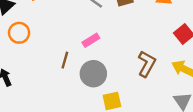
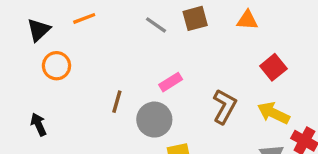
pink rectangle: (91, 40) -> (171, 82), moved

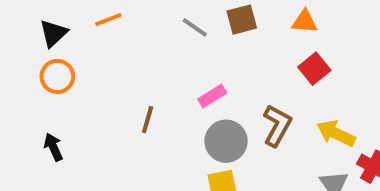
orange circle: (56, 66) -> (57, 76), moved
red square: (273, 67) -> (314, 69), moved
gray circle: (154, 120) -> (226, 141), moved

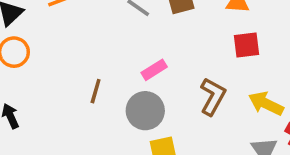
red square: (314, 69) -> (246, 45), turned 32
gray circle: (226, 141) -> (145, 111), moved

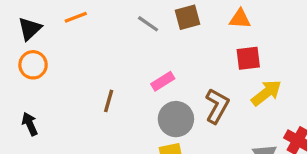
yellow arrow: (266, 104) -> (266, 93), moved, turned 116
gray circle: (145, 111) -> (176, 119), moved

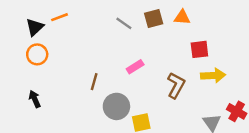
orange line: (76, 17) -> (59, 17), moved
orange triangle: (240, 19) -> (182, 17), moved
yellow arrow: (266, 93) -> (213, 75), turned 35
gray circle: (176, 119) -> (116, 106), moved

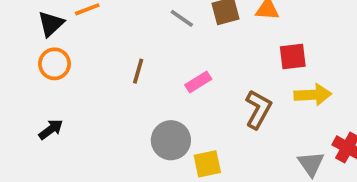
brown line: (94, 82) -> (138, 71), moved
black arrow: (35, 99) -> (51, 129), turned 77

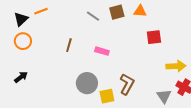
pink rectangle: (198, 82) -> (102, 51), turned 48
yellow arrow: (313, 95) -> (176, 66), moved
brown L-shape: (258, 109) -> (127, 84), moved

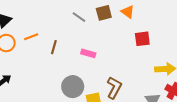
orange line: (41, 11) -> (31, 37), moved
orange triangle: (140, 11) -> (128, 12), turned 32

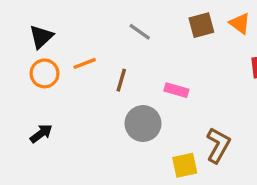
gray line: (79, 17) -> (140, 32), moved
gray circle: (73, 87) -> (143, 124), moved

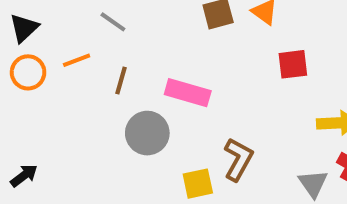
gray line: (140, 32) -> (113, 22), moved
pink rectangle: (176, 90) -> (188, 93), size x1.5
black arrow: (41, 134) -> (24, 176), moved

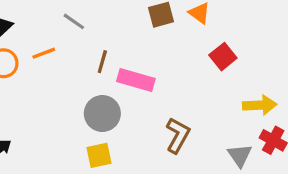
red square: (293, 64) -> (223, 57), turned -32
brown line: (121, 80) -> (102, 62), moved
yellow square: (198, 184) -> (99, 155), moved

